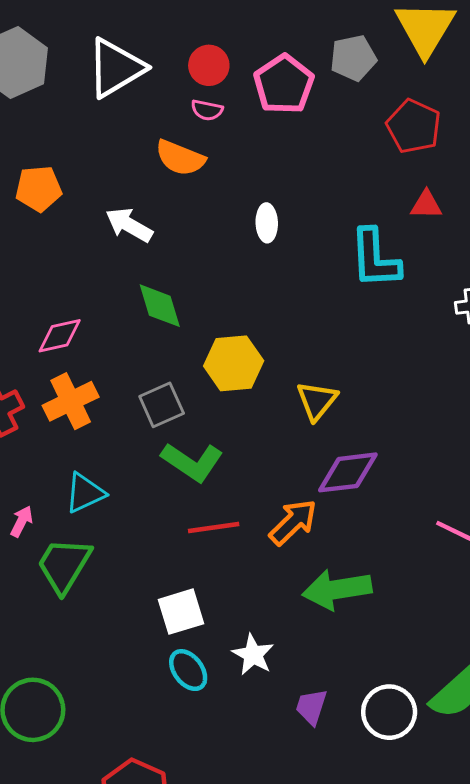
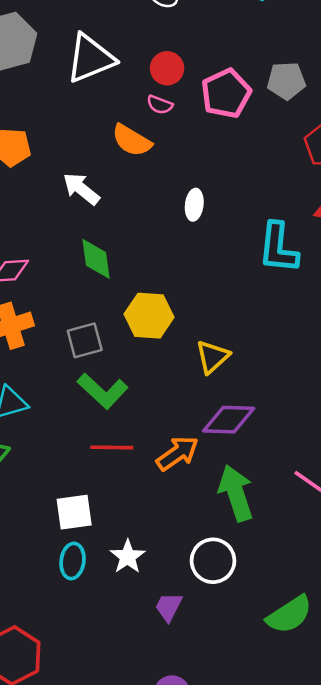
green arrow: (337, 589) -> (236, 493), moved, turned 72
cyan ellipse: (188, 670) -> (73, 561), turned 36
white circle: (389, 712) -> (213, 561), moved

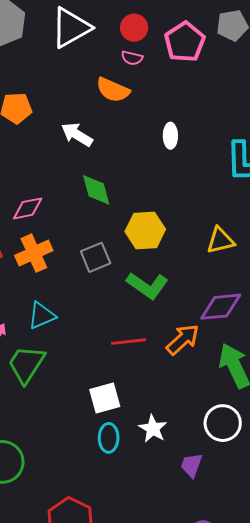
yellow triangle: (212, 357) -> (220, 240), moved, turned 36
green L-shape: (103, 391) -> (147, 286), moved

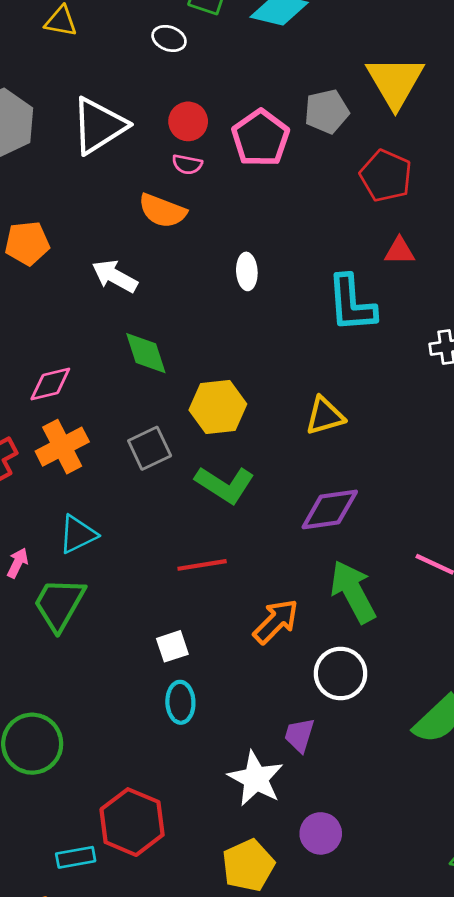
orange arrow: (183, 339) -> (276, 621), moved
white square: (105, 398) -> (172, 646), size x0.7
white star: (153, 429) -> (256, 779), moved, size x1.4

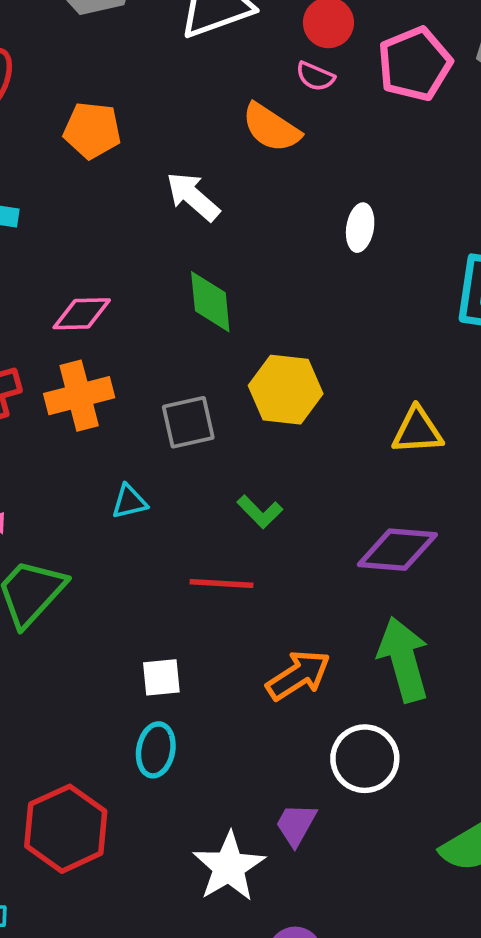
green L-shape: (225, 485) -> (260, 512), moved, size x0.6
cyan triangle: (78, 534) -> (129, 502), moved, size x0.7
red hexagon: (132, 822) -> (66, 829), moved

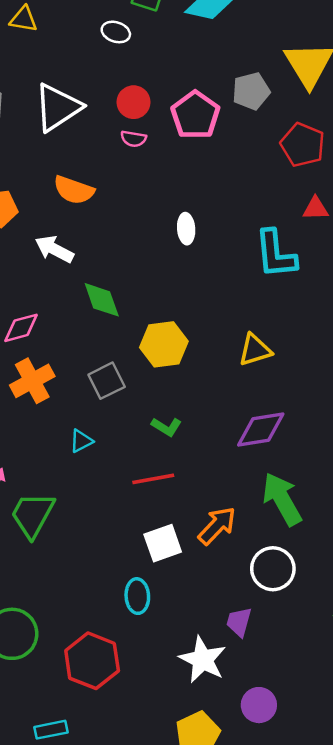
orange semicircle: (271, 128) -> (74, 190), moved
white arrow: (193, 196) -> (54, 249), moved
white square: (161, 677) -> (163, 543), moved, size x1.4

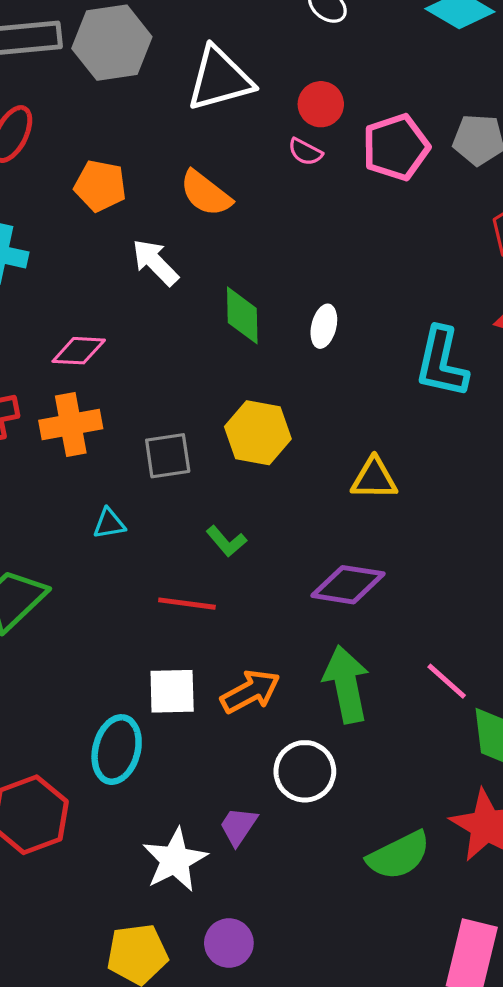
white ellipse: (186, 229) -> (324, 326), moved
green diamond: (102, 300) -> (242, 315), moved
cyan ellipse: (137, 596) -> (117, 750), size x1.4

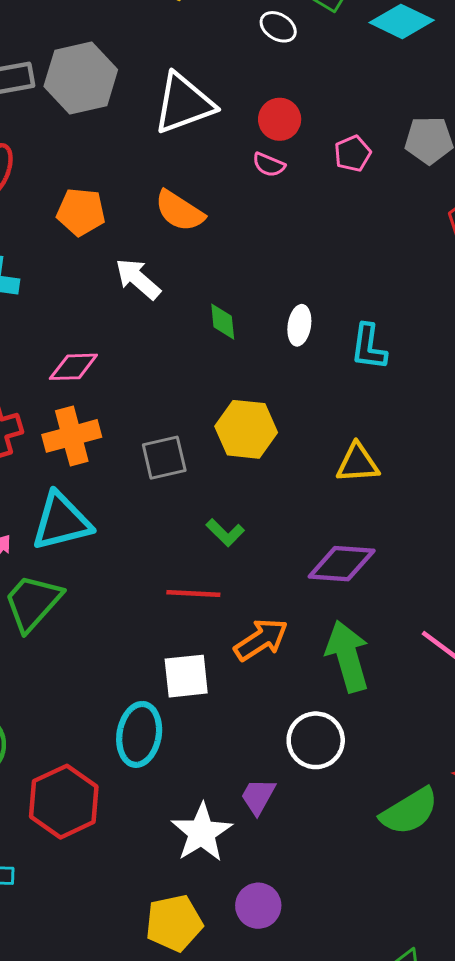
pink pentagon: (396, 147) -> (353, 153), size x0.6
green diamond: (242, 315) -> (223, 322), size x0.7
cyan L-shape: (442, 362) -> (369, 347), moved, size x0.7
cyan triangle: (109, 524) -> (61, 521), moved, size x2.0
orange arrow: (250, 691) -> (261, 640), moved

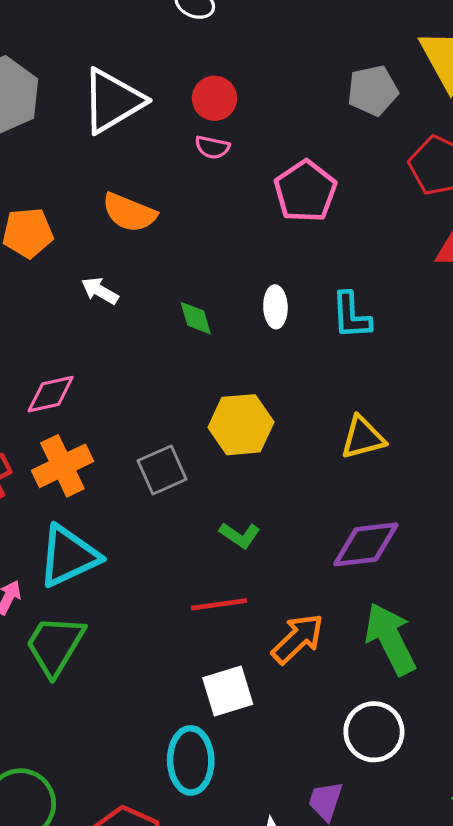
pink pentagon: (353, 153) -> (305, 191), moved, size x1.6
white arrow: (138, 279) -> (100, 291), size x0.7

